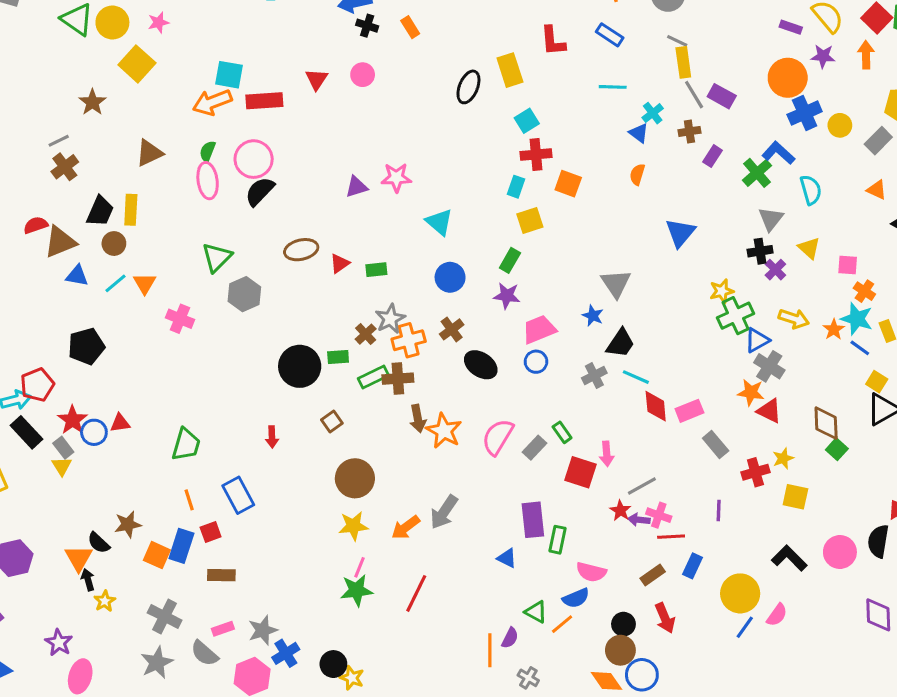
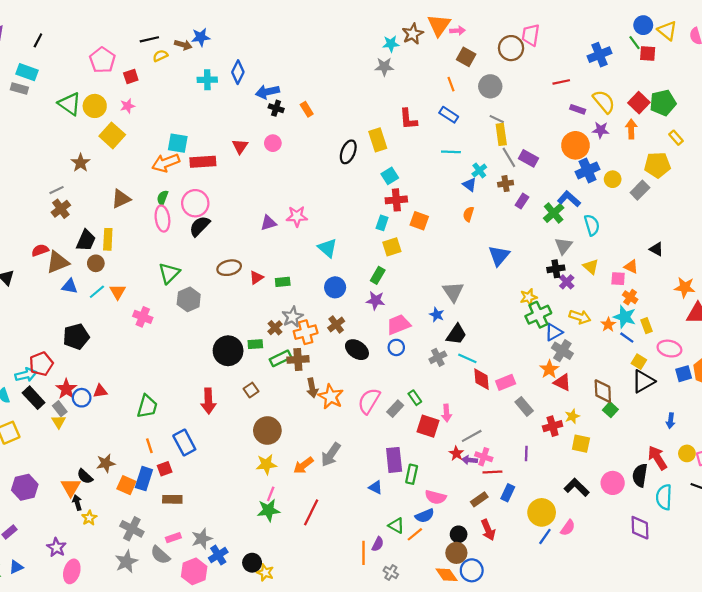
orange triangle: (877, 190) -> (631, 267), moved
orange star: (751, 392) -> (549, 369), turned 30
red arrow: (272, 437) -> (208, 401), size x1.6

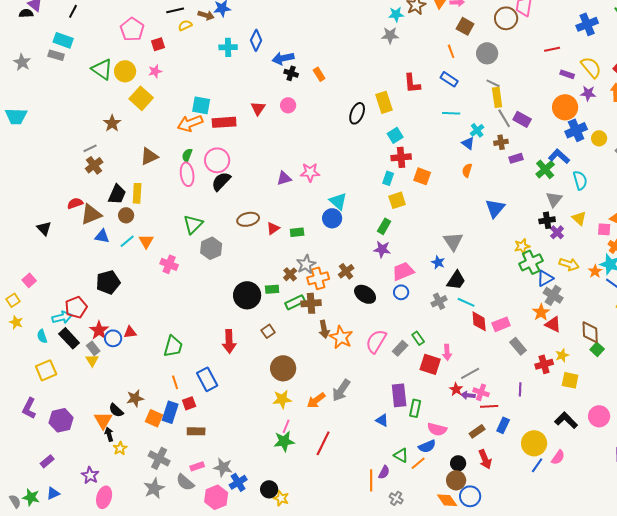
purple rectangle: (522, 201) -> (516, 158), turned 40
blue circle: (335, 287) -> (332, 218), moved
gray star: (202, 539) -> (223, 467), turned 30

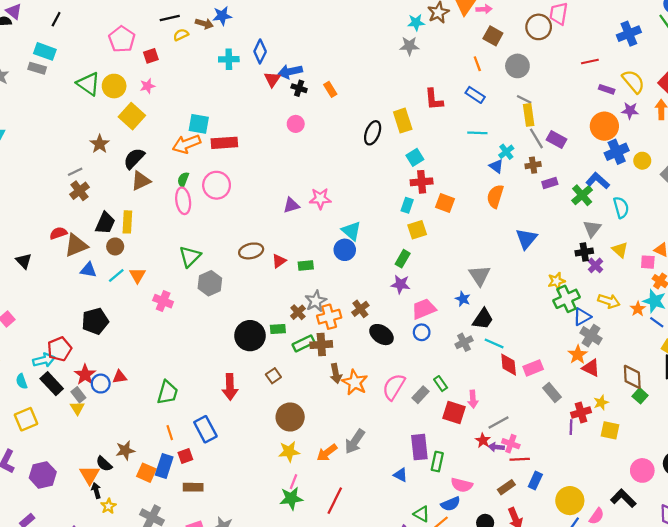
red triangle: (258, 108) -> (272, 79), moved
orange semicircle: (467, 170) -> (495, 196), size x1.5
black semicircle: (221, 181) -> (134, 158), moved
purple line: (520, 389) -> (571, 427), moved
black L-shape: (566, 420) -> (623, 498), moved

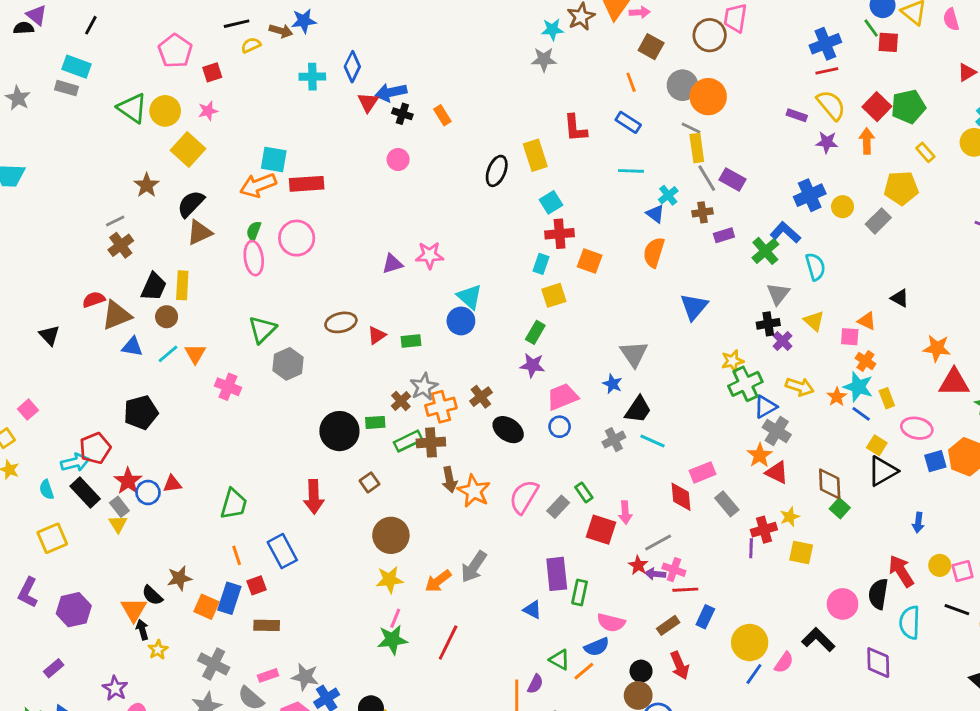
red line: (590, 61) -> (827, 71), moved
orange circle: (604, 126) -> (708, 97), moved
red diamond: (509, 365) -> (681, 497), moved

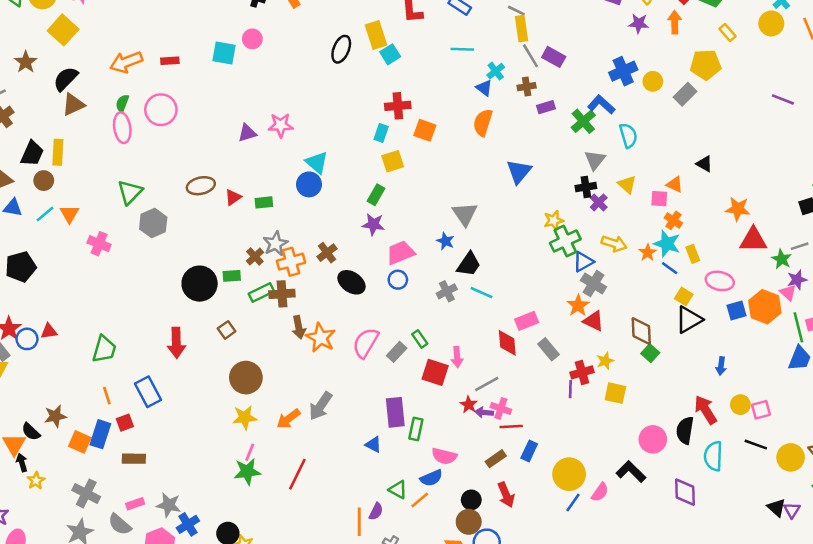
cyan square: (274, 159) -> (224, 53), moved
red rectangle: (307, 184) -> (170, 61), size x0.6
cyan square: (551, 202) -> (390, 54), moved

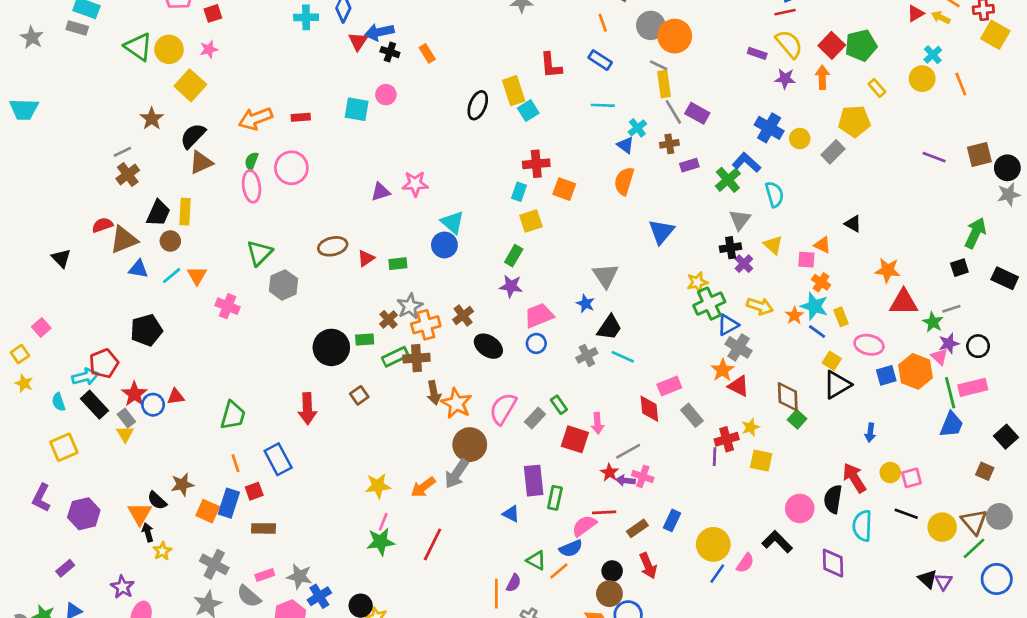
blue cross: (623, 71) -> (769, 128), turned -36
brown circle: (246, 378) -> (470, 445), moved
red line: (511, 426) -> (604, 512), moved
pink semicircle: (444, 456) -> (584, 526), turned 130

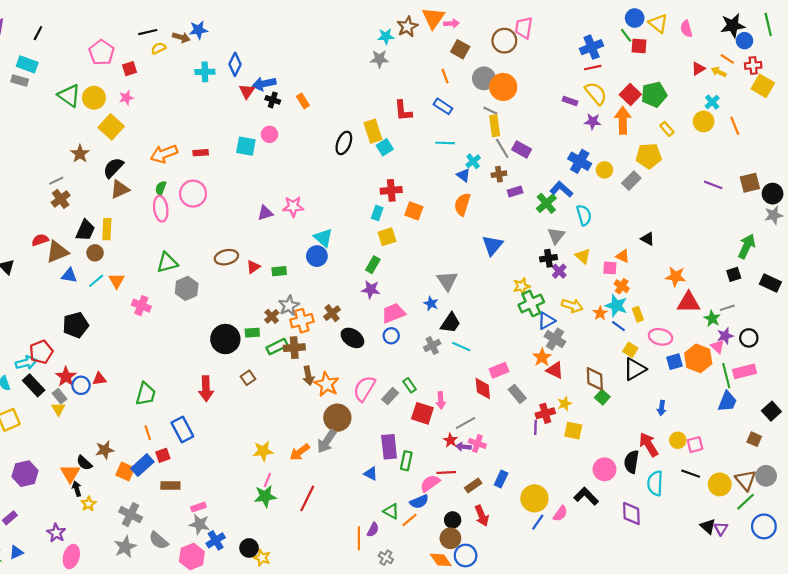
orange arrow: (822, 77) -> (623, 120), size x1.4
green triangle: (259, 253) -> (167, 263), turned 30
blue rectangle: (229, 503) -> (142, 465), turned 30
pink rectangle: (265, 575) -> (198, 507), moved

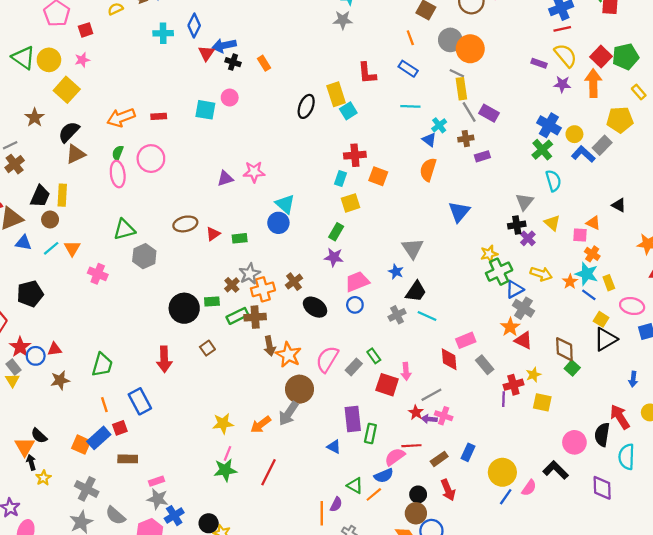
blue L-shape: (561, 189) -> (583, 154), moved
green cross: (546, 203) -> (542, 150), moved
brown star: (105, 450) -> (60, 380), moved

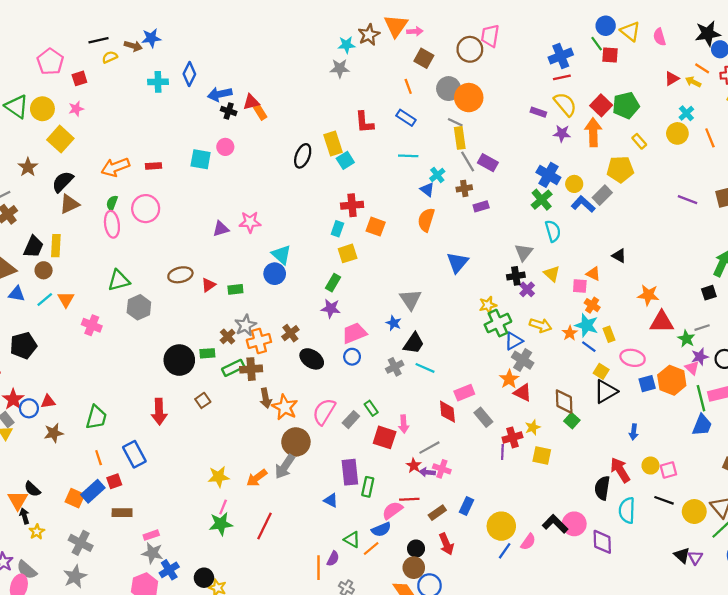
red triangle: (206, 53) -> (251, 102), moved, turned 42
pink circle: (574, 442) -> (574, 524), moved
gray semicircle: (115, 516) -> (27, 570), moved

